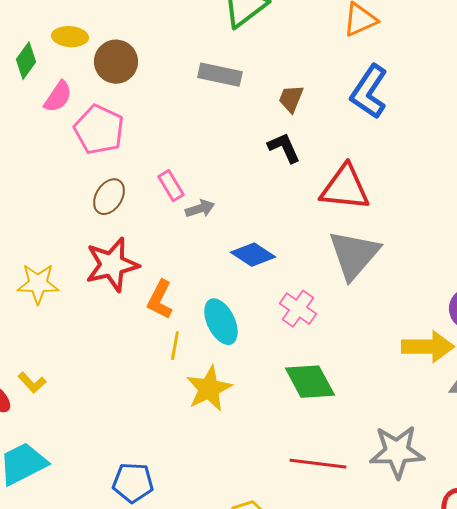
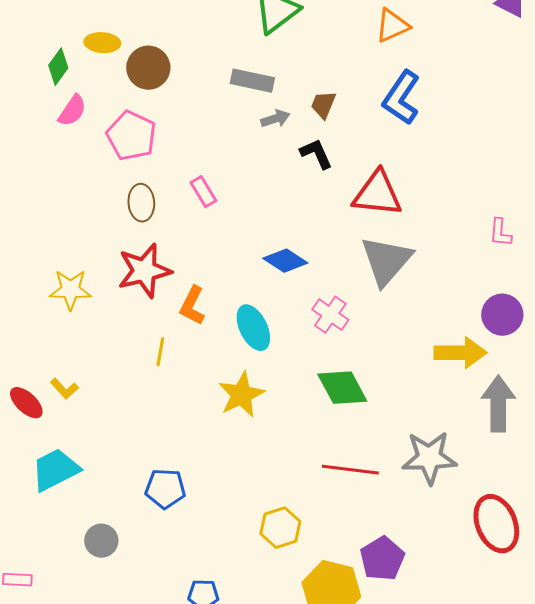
pink semicircle: (58, 97) -> (72, 111), moved
brown ellipse: (109, 197) -> (141, 203), turned -36
gray arrow: (200, 209) -> (275, 119), moved
yellow line: (175, 346) -> (160, 352), moved

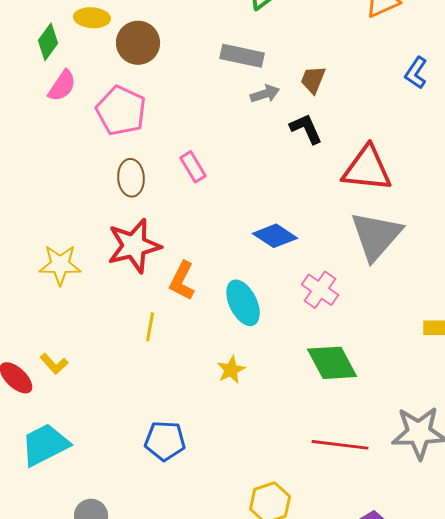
blue L-shape: (401, 98) -> (416, 73), moved, size x0.6
yellow star: (241, 395) -> (231, 370), size x0.6
blue pentagon: (165, 489) -> (165, 441), moved

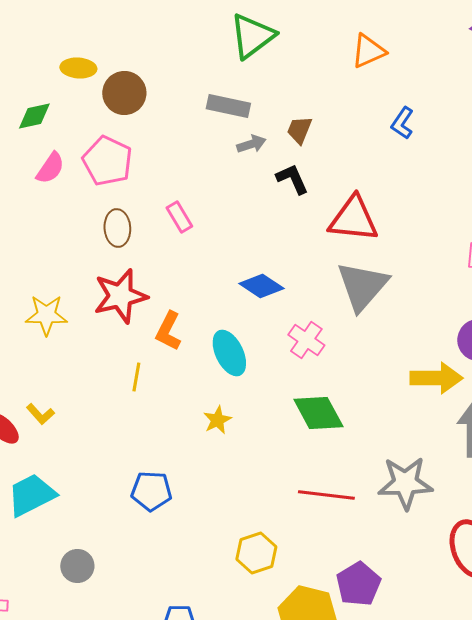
green diamond: (48, 42) -> (34, 116), moved, turned 42
pink semicircle: (62, 86) -> (50, 168), moved

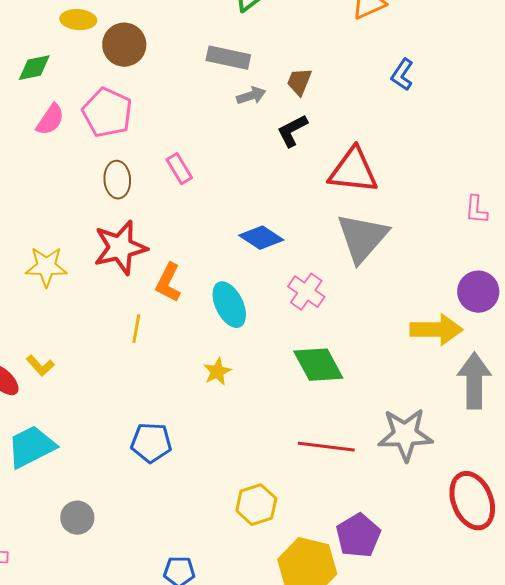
black L-shape: (292, 179) -> (292, 131), turned -93

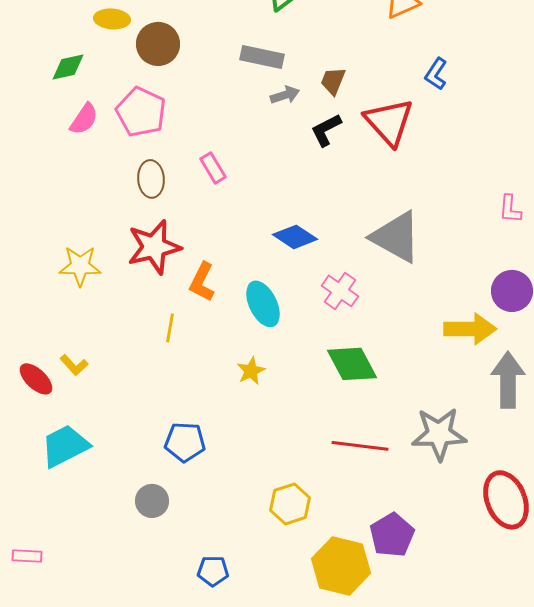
red triangle: (353, 171) -> (389, 122), moved, turned 42
gray triangle: (362, 238) -> (396, 237), turned -42
gray circle: (77, 518) -> (152, 501), moved

